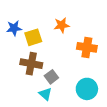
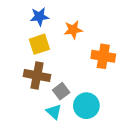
blue star: (14, 28) -> (39, 17), moved
cyan circle: (87, 89) -> (86, 106), moved

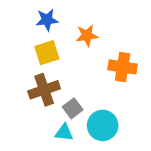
brown cross: (37, 76) -> (44, 90), turned -30
cyan triangle: (54, 112) -> (64, 133), turned -35

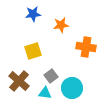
yellow square: (47, 53) -> (33, 51), moved
brown cross: (44, 90) -> (19, 81), moved, turned -30

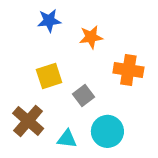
gray square: (51, 76) -> (83, 95), moved

